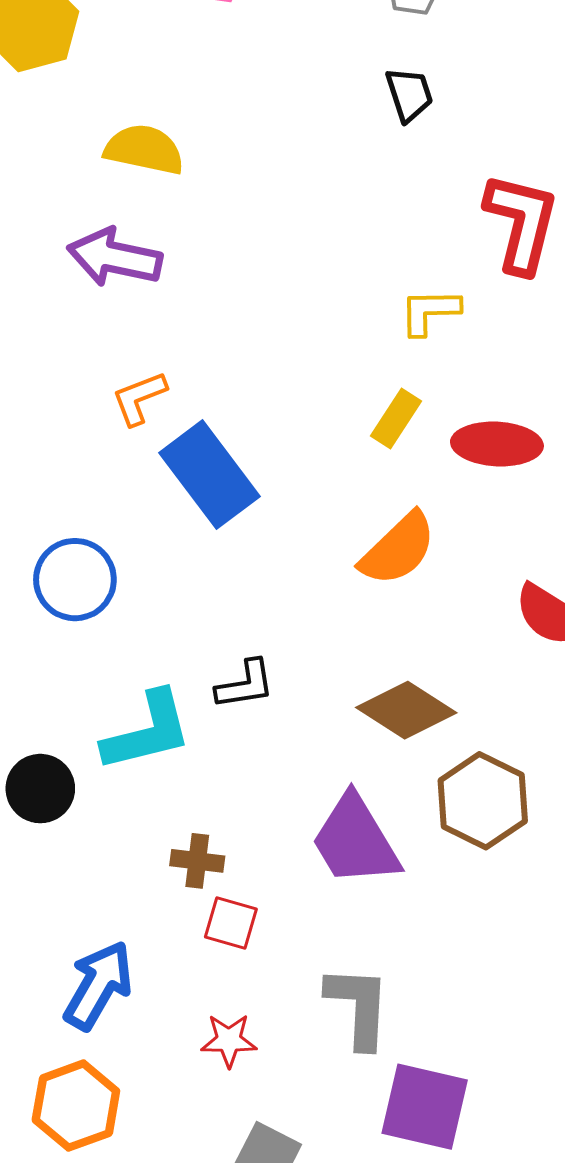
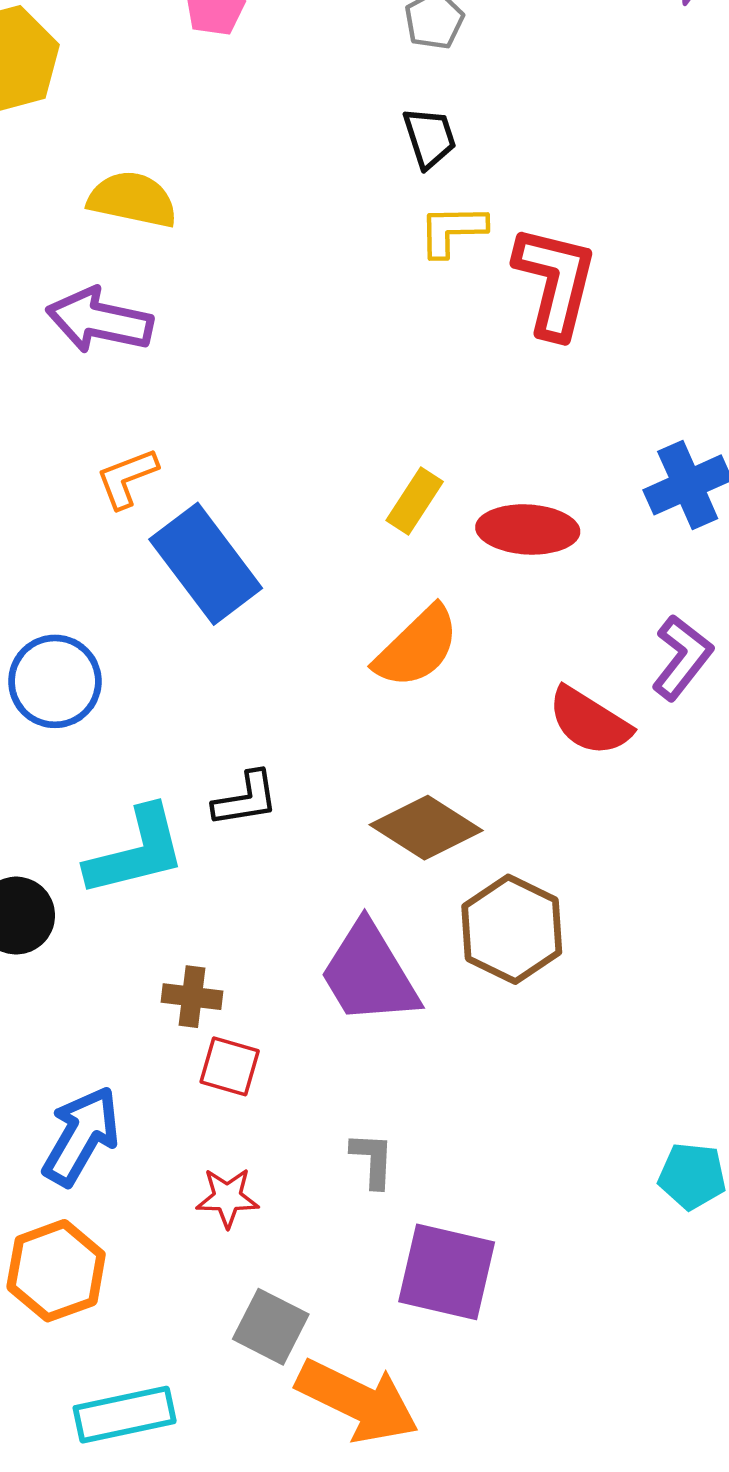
yellow L-shape: (430, 311) -> (452, 230), moved
gray L-shape: (358, 1007) -> (372, 1160), size x0.6

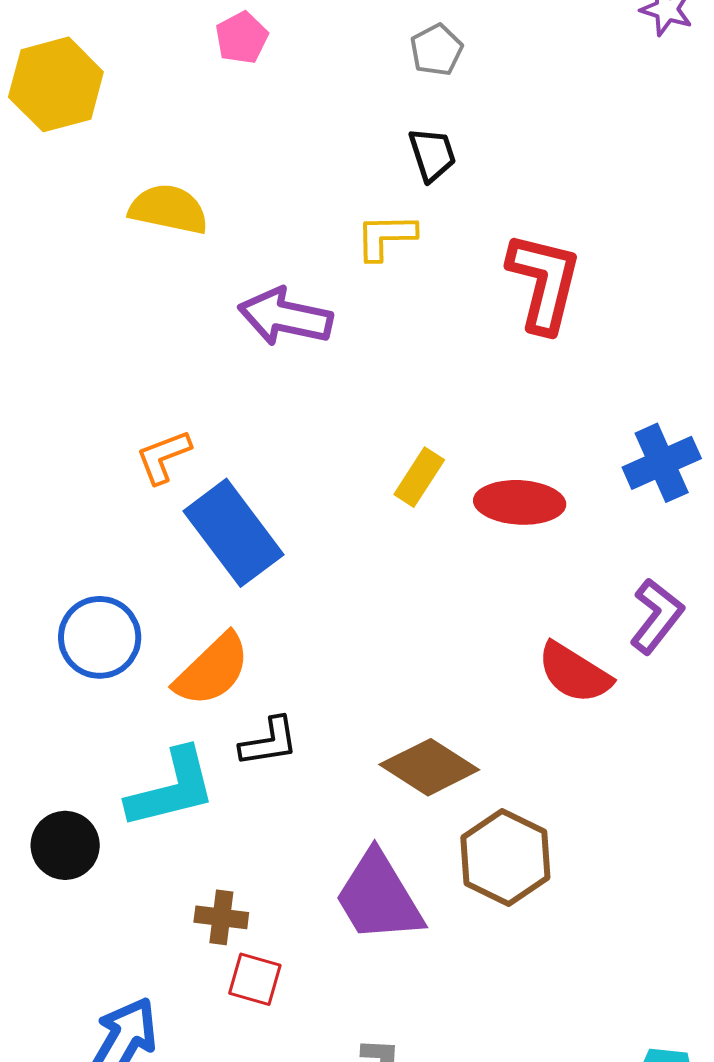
yellow L-shape: (452, 230) -> (386, 237), moved
purple arrow: (99, 320) -> (285, 317), moved
orange semicircle: (417, 647) -> (212, 670), moved

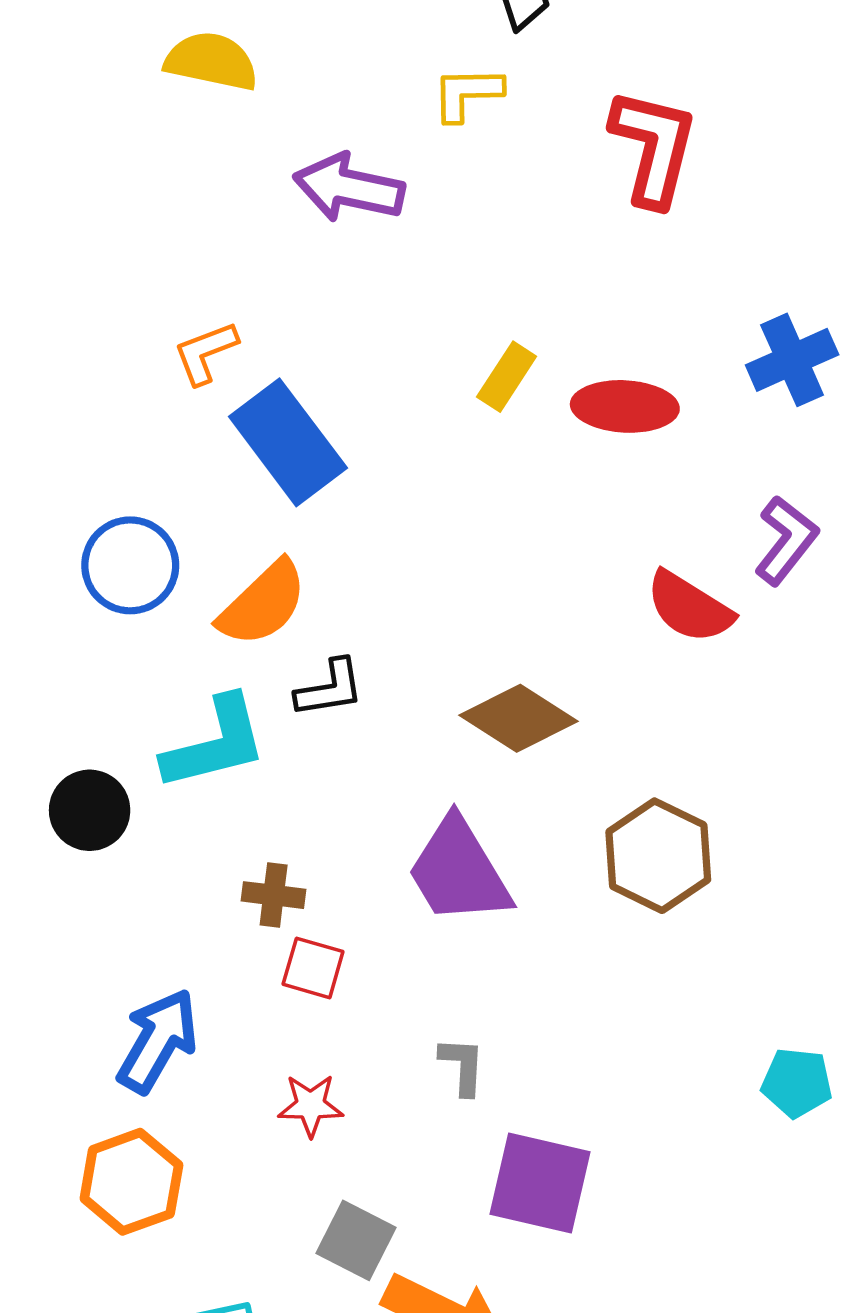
brown hexagon: (505, 857) -> (658, 856), moved

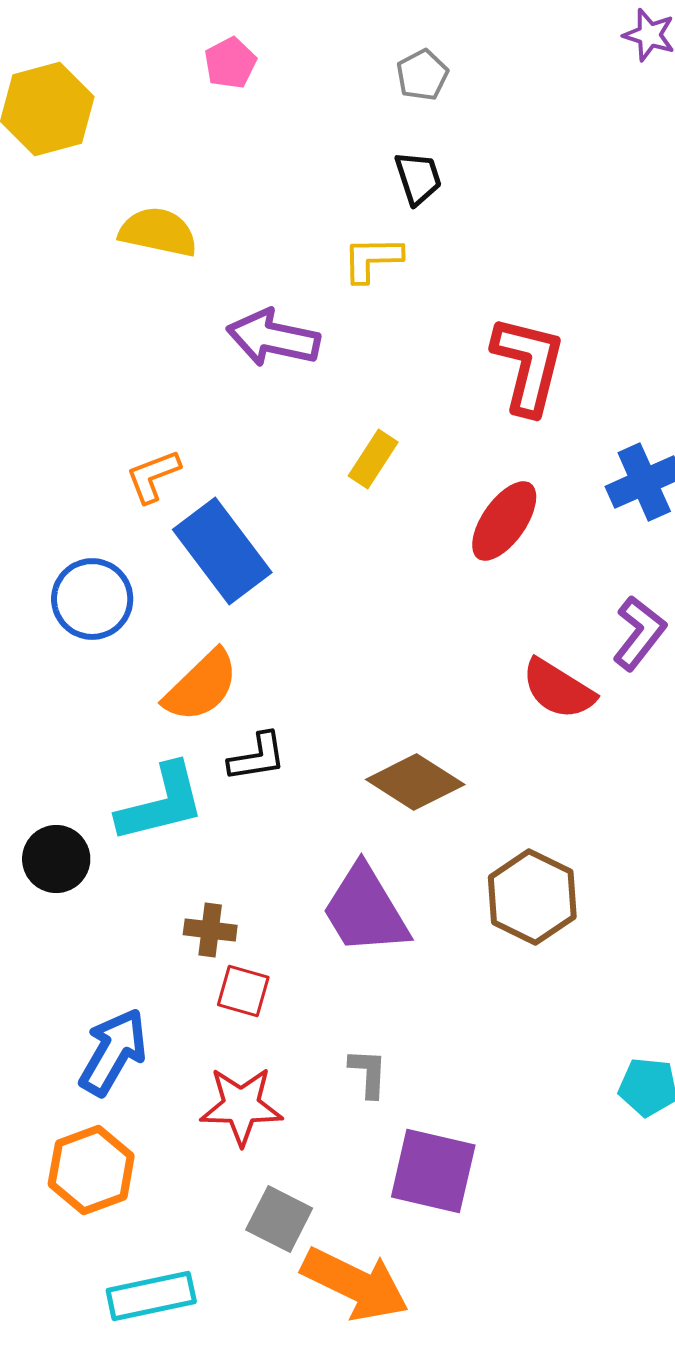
red L-shape: (653, 147) -> (528, 365), moved
yellow rectangle: (507, 377) -> (373, 459), moved
red ellipse: (625, 406) -> (504, 521), turned -58
blue circle: (130, 565) -> (92, 599), moved
red star: (311, 1105) -> (241, 1106), size x1.5

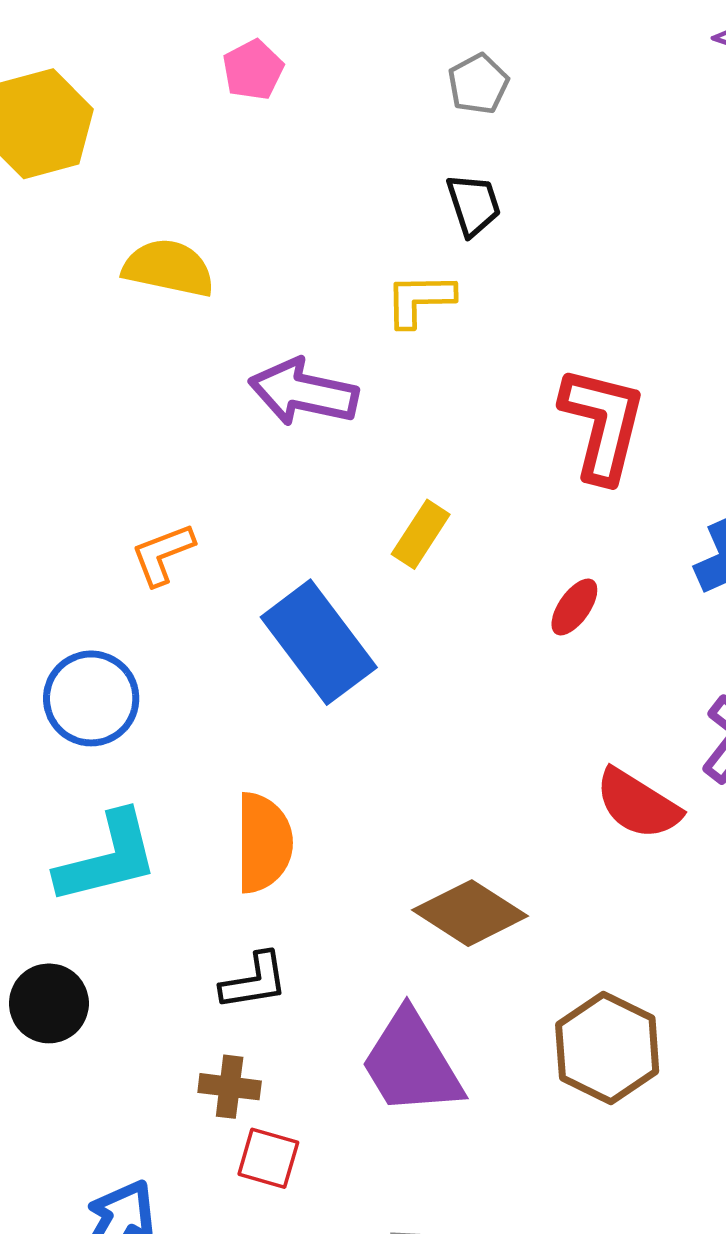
red ellipse: (504, 521) -> (574, 607), size x0.6
blue rectangle: (222, 551) -> (319, 642), moved
orange semicircle: (201, 686) -> (264, 843), moved, turned -46
black L-shape: (257, 757) -> (254, 981), moved
cyan L-shape: (161, 803) -> (108, 858), moved

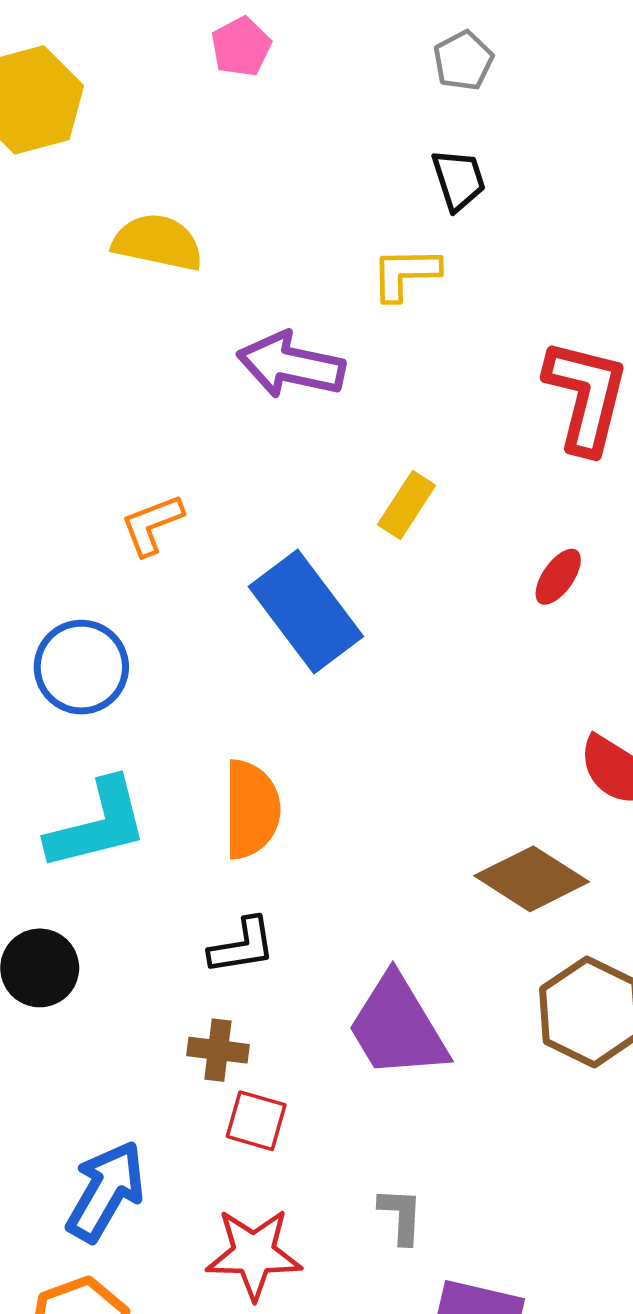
brown diamond: (470, 913) -> (532, 879), moved

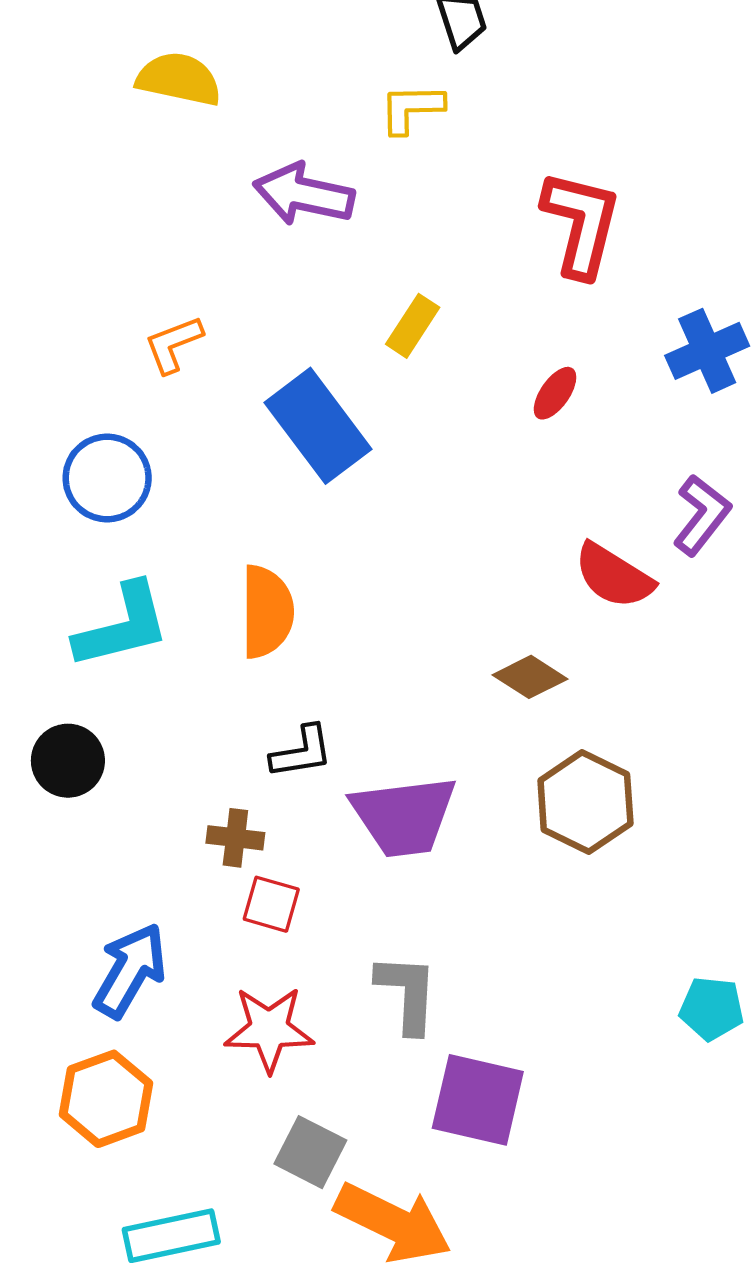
brown diamond: (532, 879) -> (530, 677), size x0.7
black L-shape: (242, 946) -> (302, 752), moved
purple trapezoid: (397, 1027) -> (404, 816), turned -66
gray L-shape: (401, 1216) -> (407, 993), size x1.5

